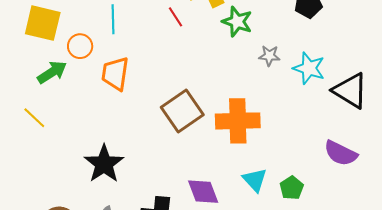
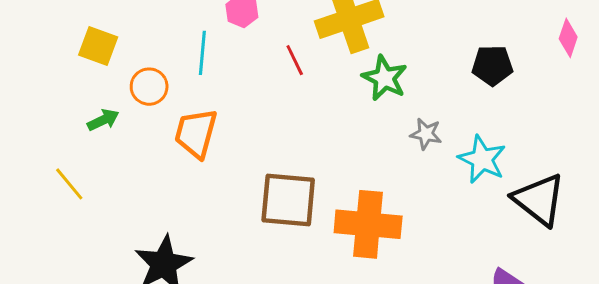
yellow square: (43, 23) -> (98, 46), size x0.7
green arrow: (52, 72) -> (103, 120), size x0.7
brown square: (182, 111) -> (288, 200), turned 33

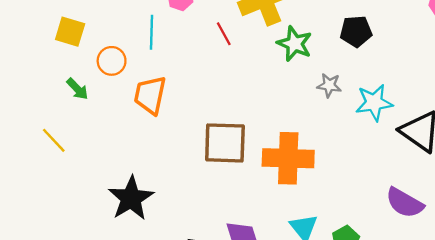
black pentagon: (492, 65) -> (356, 31), moved
green arrow: (103, 120) -> (77, 89), turned 75
cyan star: (482, 159) -> (374, 103), turned -30

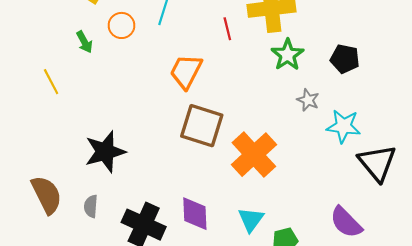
orange trapezoid: (150, 95) -> (186, 71), moved
orange cross: (288, 158) -> (254, 155), turned 30

